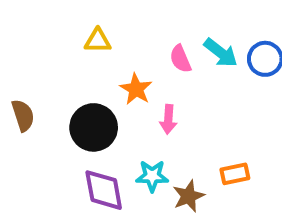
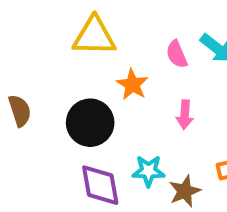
yellow triangle: (98, 41) -> (94, 36), size x1.6
pink arrow: (168, 119) -> (185, 115), moved

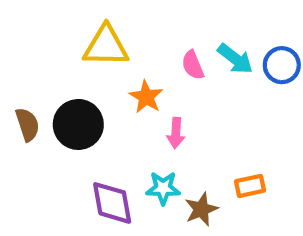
pink arrow: (185, 115) -> (176, 133), moved
black circle: (90, 123) -> (78, 124), moved

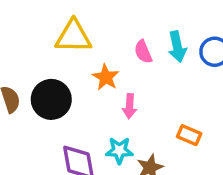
cyan arrow: (235, 59) -> (177, 47), turned 40
orange rectangle: (250, 186) -> (189, 135), moved, turned 35

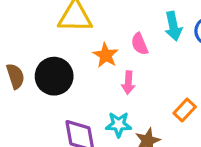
pink semicircle: (143, 52) -> (140, 44), moved
orange rectangle: (189, 135) -> (185, 110), turned -70

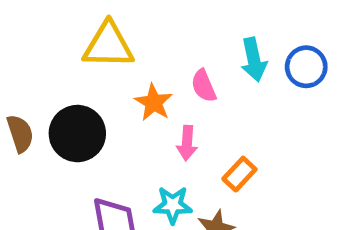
orange rectangle: (185, 110) -> (239, 174), moved

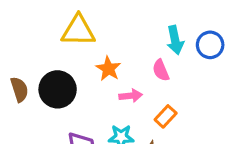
pink semicircle: (204, 86) -> (161, 70), moved
pink arrow: (187, 143) -> (131, 96), turned -100

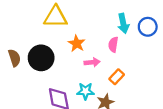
pink semicircle: (161, 70) -> (113, 45), turned 32

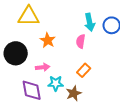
pink arrow: (92, 62) -> (43, 67), moved

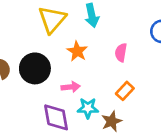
yellow triangle: (29, 16) -> (52, 19), turned -50
cyan arrow: (90, 22) -> (92, 15), moved

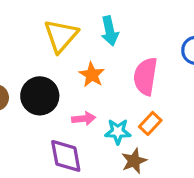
pink semicircle: (121, 53) -> (145, 76), size x1.6
cyan star: (88, 108) -> (118, 132), moved

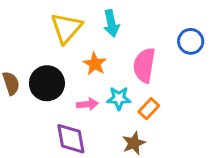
cyan star: (118, 132) -> (119, 98), moved

